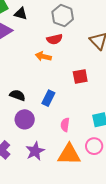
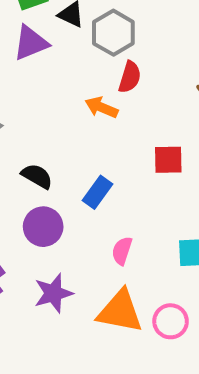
gray hexagon: (63, 16) -> (113, 33), moved
red semicircle: (55, 39) -> (130, 77), turned -70
pink circle: (94, 146) -> (171, 321), moved

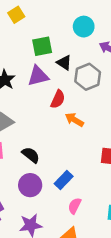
red semicircle: (130, 77) -> (58, 99), moved
blue rectangle: (98, 192) -> (64, 180), moved

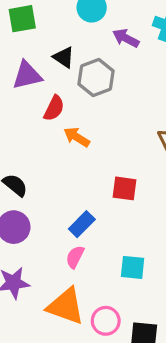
green square: (42, 46) -> (22, 19), moved
blue rectangle: (64, 180) -> (82, 224), moved

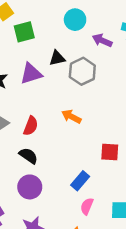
black triangle: (64, 57) -> (57, 58), turned -42
red semicircle: (54, 108) -> (31, 126), moved
pink semicircle: (75, 257) -> (87, 206), moved

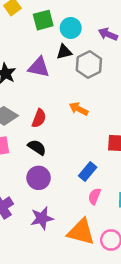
cyan circle: (75, 20) -> (71, 28), moved
green square: (24, 32) -> (43, 20), moved
purple triangle: (31, 74) -> (39, 67), turned 30

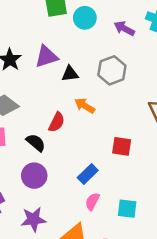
black triangle: (64, 52) -> (70, 74), moved
gray hexagon: (89, 65) -> (112, 70), moved
purple triangle: (39, 67) -> (46, 57), turned -35
red semicircle: (39, 118) -> (57, 122), moved

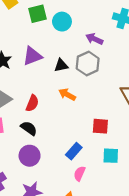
purple arrow: (124, 28) -> (94, 39), moved
black triangle: (70, 74) -> (61, 65), moved
red semicircle: (57, 122) -> (32, 103), moved
cyan square: (127, 209) -> (111, 156), moved

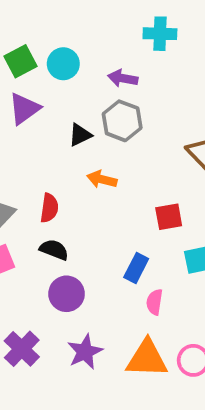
purple triangle: (32, 56) -> (24, 109), moved

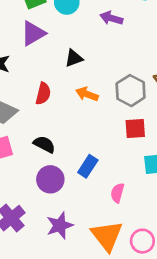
gray hexagon: (122, 121) -> (131, 91), moved
red semicircle: (49, 208) -> (43, 94), moved
blue rectangle: (136, 268) -> (88, 166), moved
orange triangle: (147, 359) -> (107, 236), turned 44

